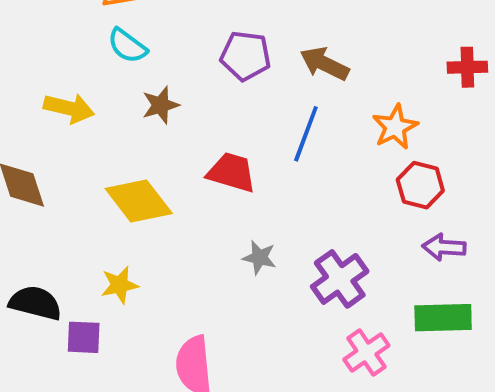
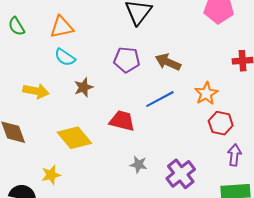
blue line: (306, 134) -> (160, 99), turned 44
purple arrow: (444, 247) -> (234, 155), turned 95
yellow star: (120, 285) -> (51, 175), moved

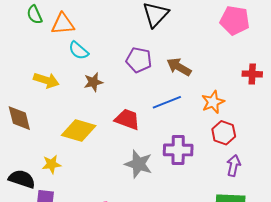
orange triangle: (62, 27) -> (63, 24), moved
yellow diamond: (74, 138) -> (79, 131), turned -40
gray star: (139, 164) -> (139, 164), size x1.6
purple cross: (181, 174) -> (178, 150), moved, turned 32

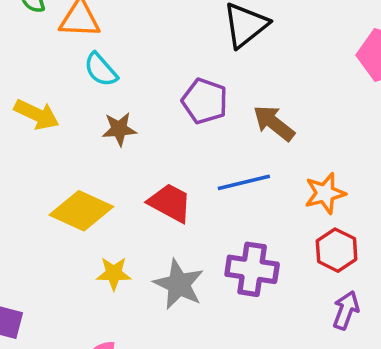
yellow star: (51, 164) -> (114, 273), moved

